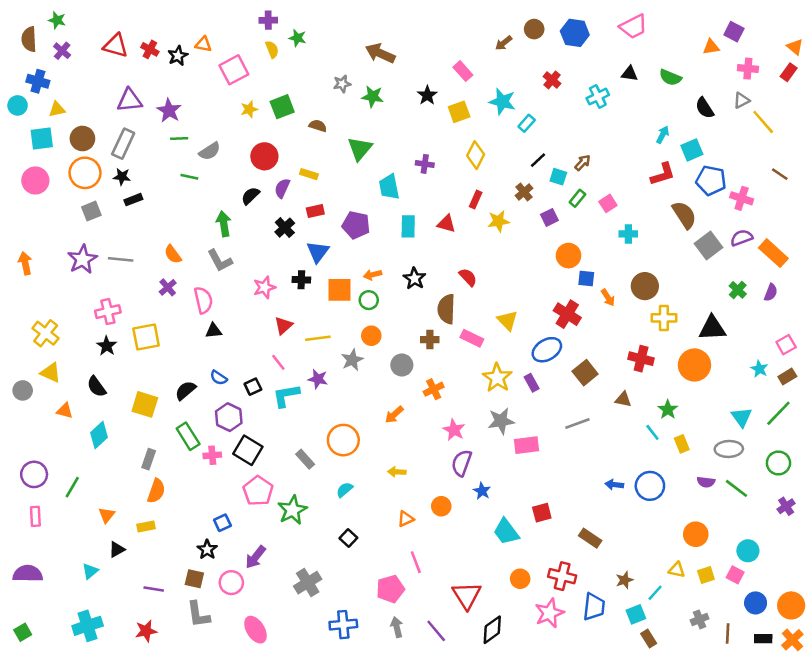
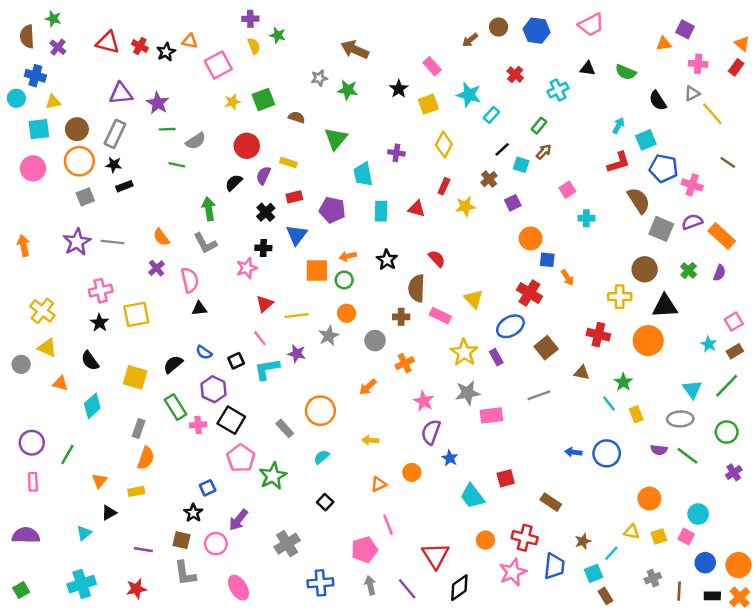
green rectangle: (577, 198) -> (539, 126), moved
gray square: (708, 245) -> (661, 229), turned -30
black cross: (301, 280) -> (263, 248), moved
brown circle: (645, 286) -> (645, 269), moved

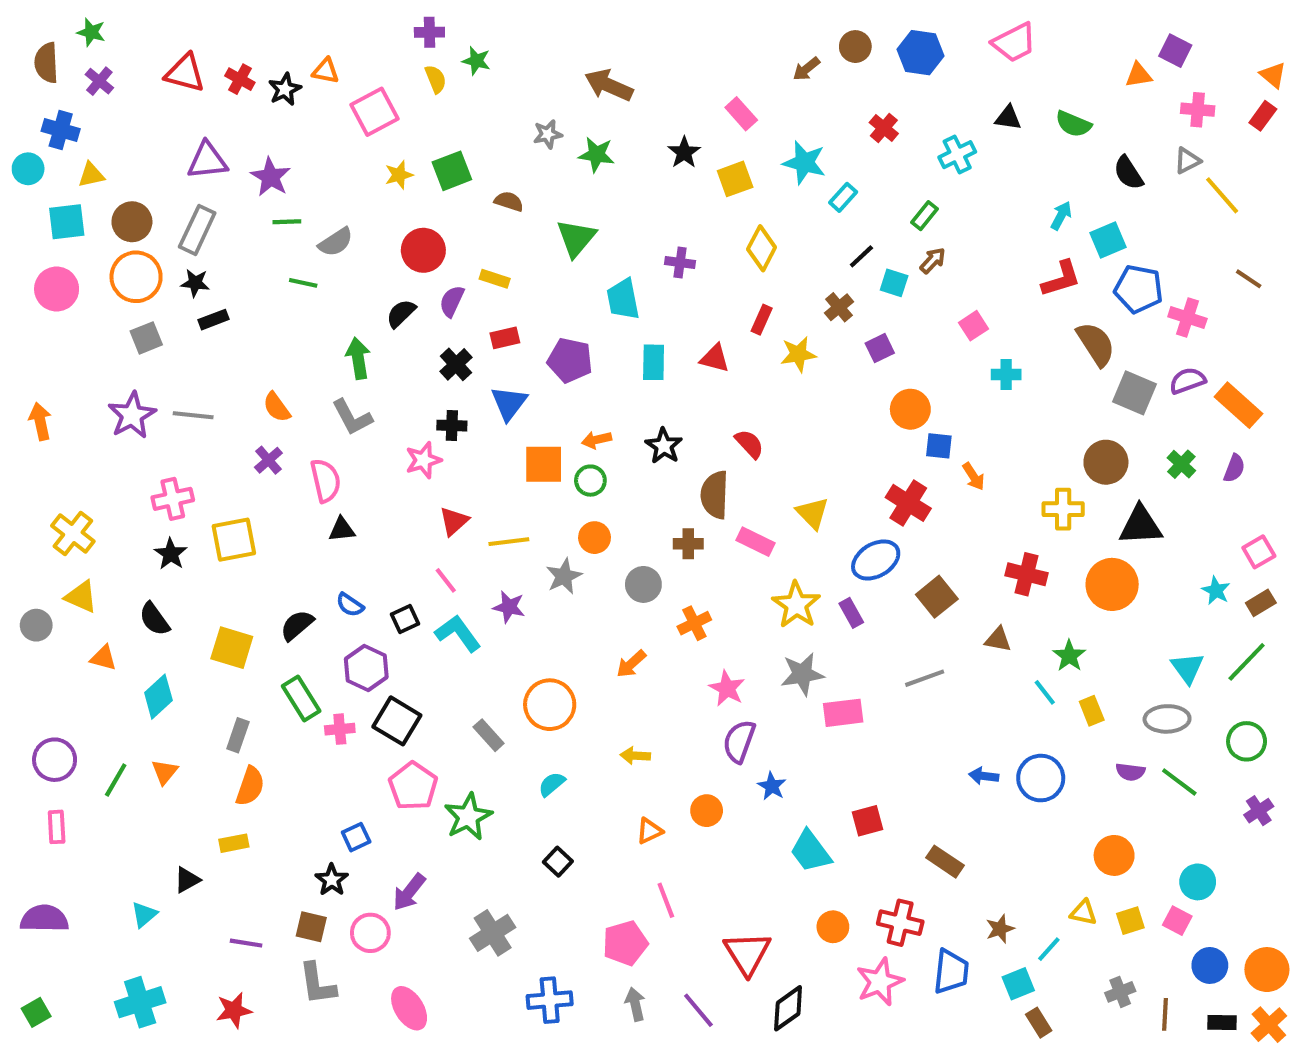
cyan L-shape: (267, 369) -> (458, 633), turned 64
orange triangle: (99, 481) -> (165, 772), moved

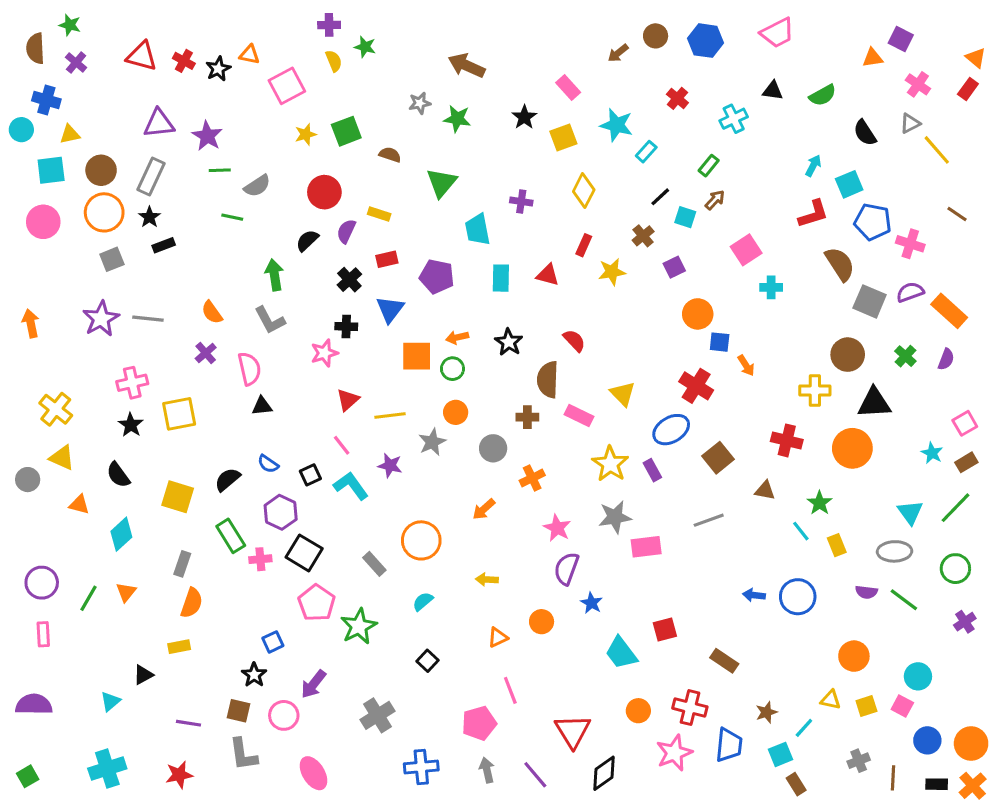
pink cross: (1198, 110) -> (918, 84), turned 30
green semicircle: (1073, 124) -> (823, 95), turned -52
black star: (195, 283) -> (149, 217), turned 30
pink square: (973, 326) -> (746, 250), size x1.4

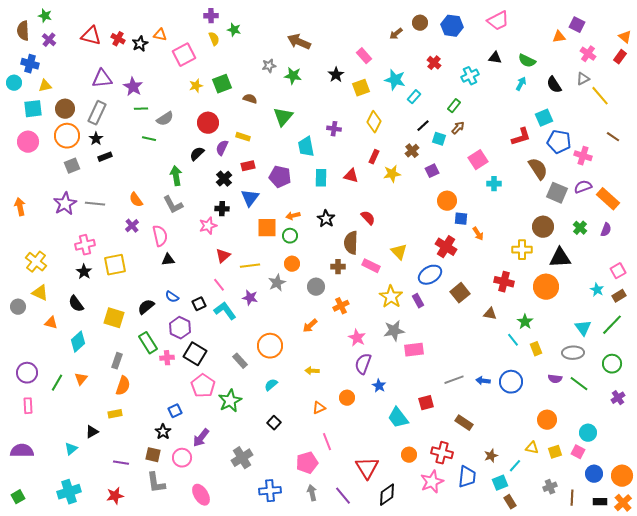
green semicircle: (823, 95) -> (527, 61), turned 54
cyan arrow: (813, 166) -> (521, 84), moved
gray line: (709, 520) -> (454, 380), moved

